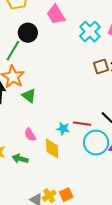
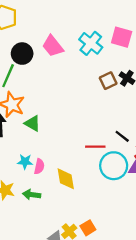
pink trapezoid: (56, 15) -> (53, 46), moved
cyan star: (63, 129) -> (25, 162), moved
pink semicircle: (30, 135) -> (39, 166), turned -128

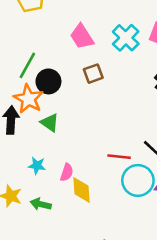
black circle: (22, 54) -> (48, 81), moved
brown square: (108, 81) -> (93, 74), moved
pink semicircle: (39, 166) -> (67, 172), moved

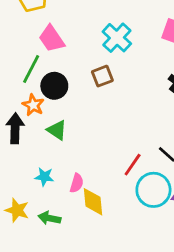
pink trapezoid: (82, 37) -> (52, 39), moved
cyan cross: (126, 38) -> (117, 38), moved
orange star: (28, 99) -> (33, 105), size x0.7
red line: (119, 157) -> (133, 165), turned -60

